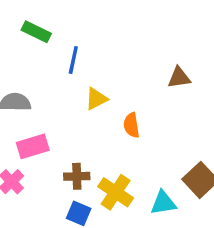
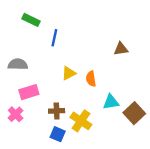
yellow triangle: (96, 99) -> (69, 73), moved
cyan triangle: (163, 203) -> (111, 102), moved

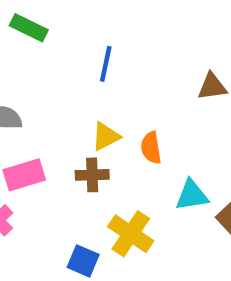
blue line: (54, 38) -> (106, 64), moved
brown cross: (57, 111) -> (92, 175), moved

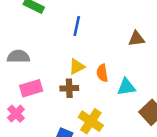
cyan triangle: (192, 195) -> (126, 87), moved

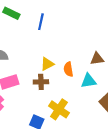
blue line: (77, 26) -> (41, 22), moved
brown triangle: (136, 39) -> (97, 59), moved

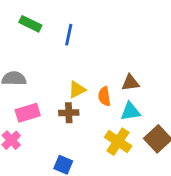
brown triangle: (97, 59) -> (130, 83), moved
yellow cross: (59, 109) -> (118, 142), moved

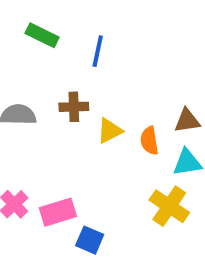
pink rectangle: (28, 113) -> (58, 212), moved
brown cross: (69, 113) -> (74, 107), moved

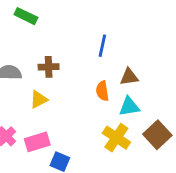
blue line: (98, 51) -> (102, 46), moved
yellow triangle: (110, 131) -> (39, 99), moved

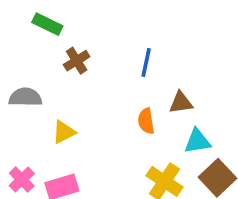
brown cross: (49, 67) -> (77, 61), moved, turned -30
cyan triangle: (129, 107) -> (197, 141), moved

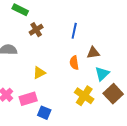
yellow triangle: (64, 132) -> (39, 73), moved
cyan triangle: (197, 141) -> (102, 74), turned -35

